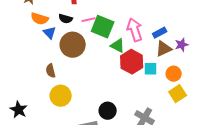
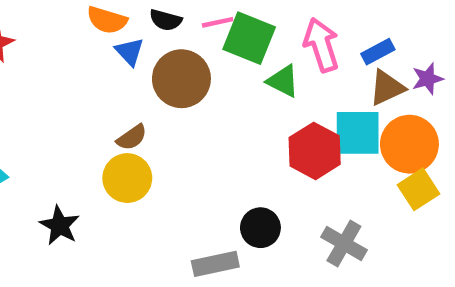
red hexagon: (132, 62) -> (315, 151), moved
cyan square: (151, 69) -> (358, 133), size x1.6
brown semicircle: (51, 71) -> (132, 137), turned -112
orange circle: (174, 74) -> (409, 144), size x1.6
yellow circle: (61, 96) -> (127, 178), moved

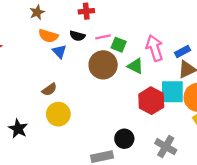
green square: (249, 38) -> (119, 45), size x0.6
brown circle: (181, 79) -> (103, 65), moved
brown semicircle: (132, 137) -> (49, 89), moved
black star: (60, 225) -> (18, 129), moved

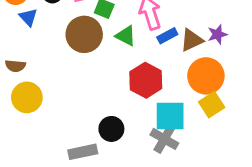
blue rectangle: (182, 51) -> (167, 36), moved
brown semicircle: (49, 89) -> (15, 66), turned 40
cyan square: (172, 92) -> (170, 116), moved

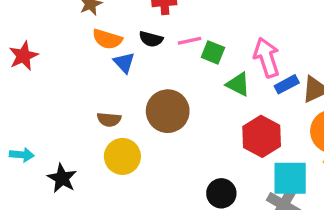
brown circle: (84, 34) -> (168, 111), moved

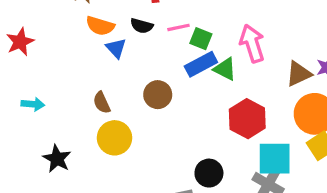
blue rectangle: (287, 84) -> (201, 64), moved, size x1.4
brown circle: (168, 111) -> (158, 95), size x0.7
brown semicircle: (109, 120) -> (102, 103), turned 60
cyan arrow: (22, 155) -> (33, 104), moved

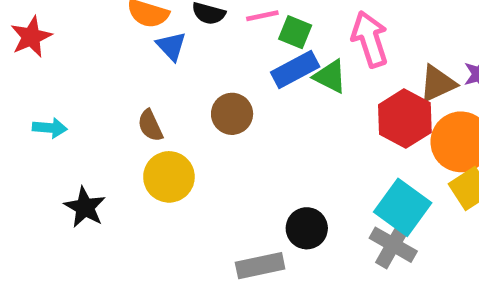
red hexagon: (247, 119) -> (405, 119), moved
cyan square: (275, 159) -> (403, 207), turned 36

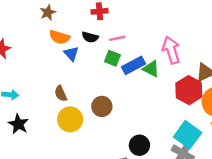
green square: (295, 32) -> (112, 58), moved
brown circle: (232, 114) -> (102, 106), moved
black star: (85, 207) -> (18, 124), moved

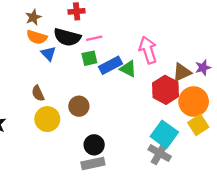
brown star: (48, 12) -> (33, 17), moved
black semicircle: (90, 37) -> (67, 37), size x1.6
green square: (112, 58) -> (89, 58), turned -35
black circle: (139, 145) -> (94, 145), moved

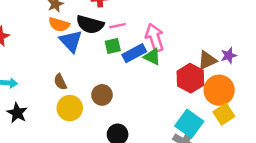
pink arrow: (148, 50) -> (155, 38), moved
blue triangle: (48, 54) -> (71, 41), size x1.5

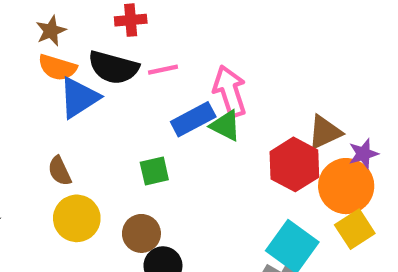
blue triangle: (71, 41) -> (79, 98), turned 40
green square: (113, 46) -> (154, 171), moved
purple star: (229, 56) -> (363, 154), moved
brown circle: (102, 95) -> (141, 233), moved

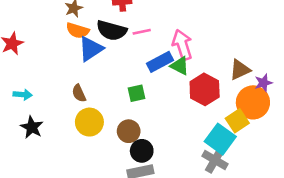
red hexagon: (294, 164) -> (205, 89), moved
yellow square: (355, 229) -> (237, 121), moved

